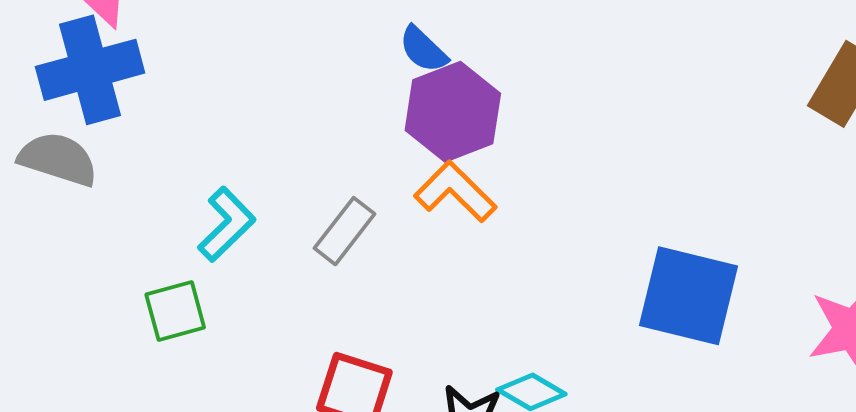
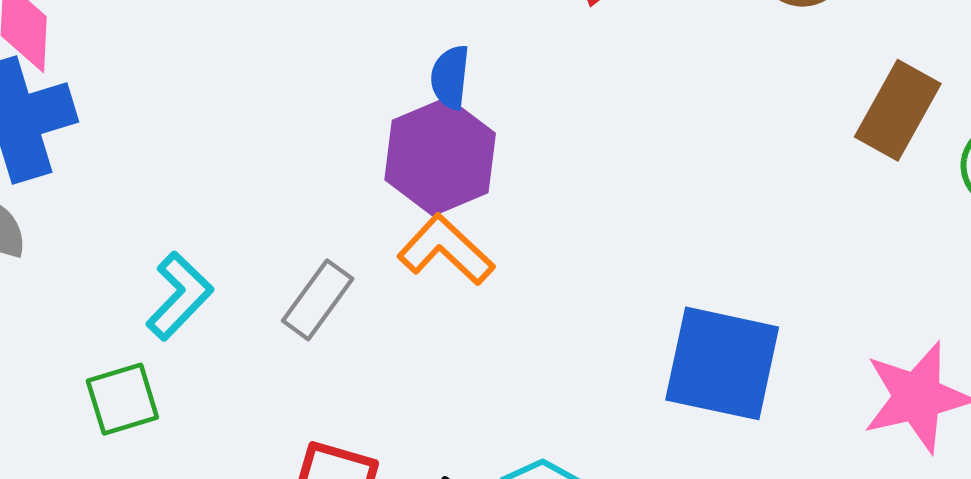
blue semicircle: (423, 49) -> (450, 77), moved, turned 54

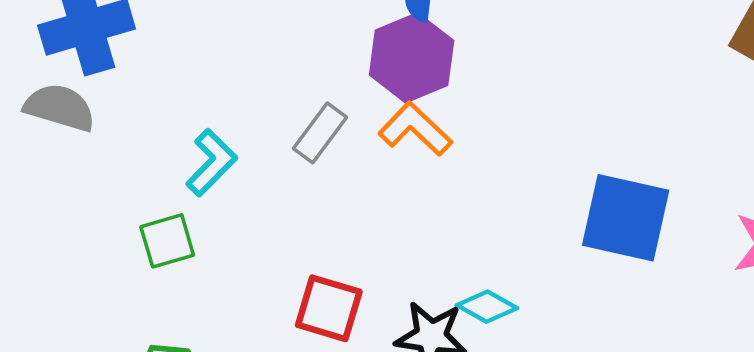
gray rectangle: (318, 300) -> (320, 133), moved

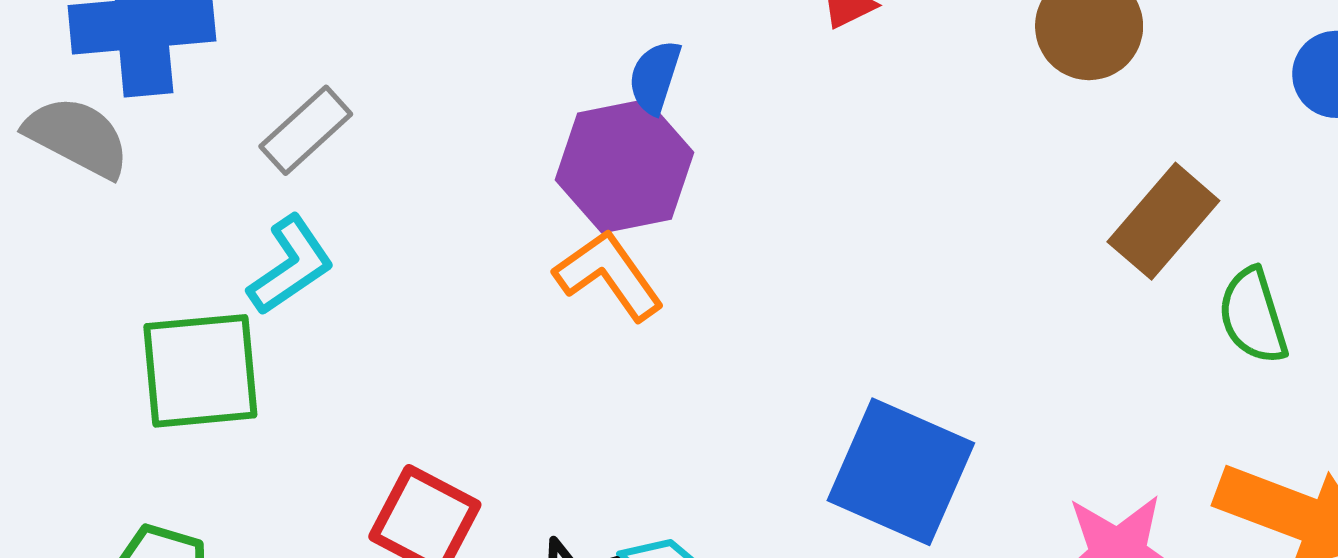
gray rectangle: (320, 133) -> (306, 130), moved
green square: (167, 241) -> (200, 371), size x1.5

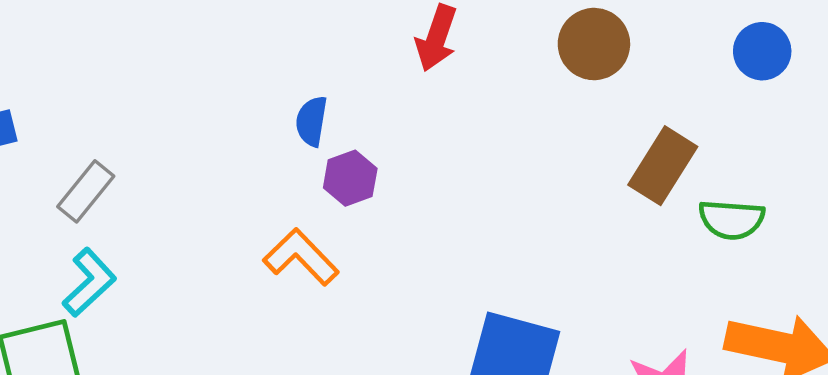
purple hexagon: (625, 166) -> (350, 178), moved, size x0.6
green semicircle: (1253, 316) -> (732, 220), turned -60

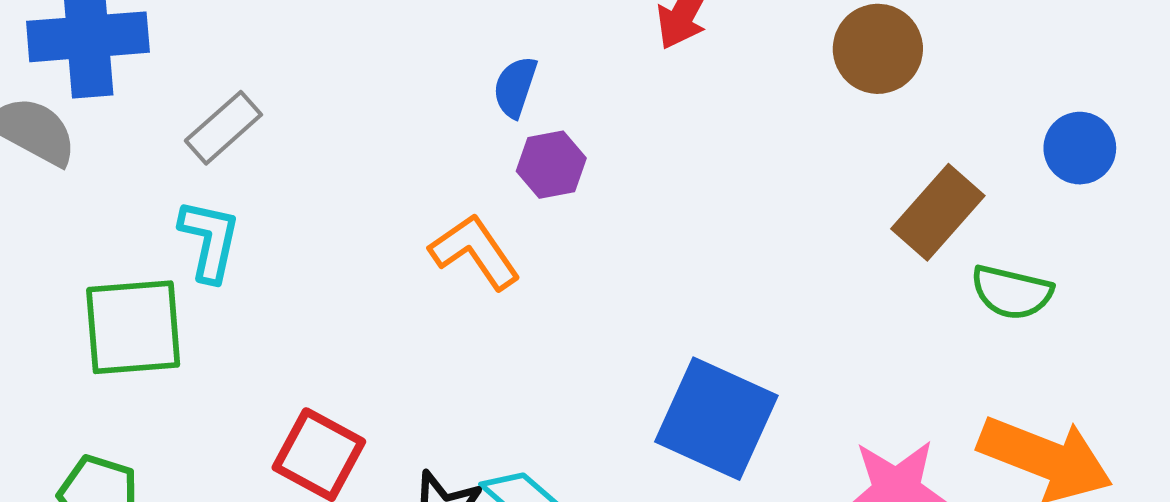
blue circle: (762, 51) -> (1080, 148), moved
cyan L-shape: (89, 282) -> (210, 240), turned -44

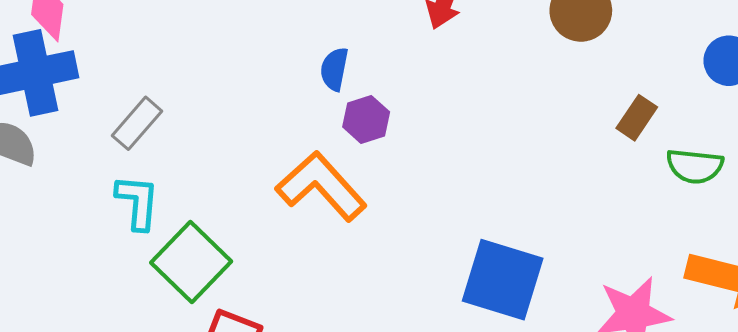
brown rectangle: (938, 212) -> (637, 118), size x0.7
orange L-shape: (475, 252) -> (321, 186), size x1.4
green square: (133, 327) -> (191, 262), moved, turned -34

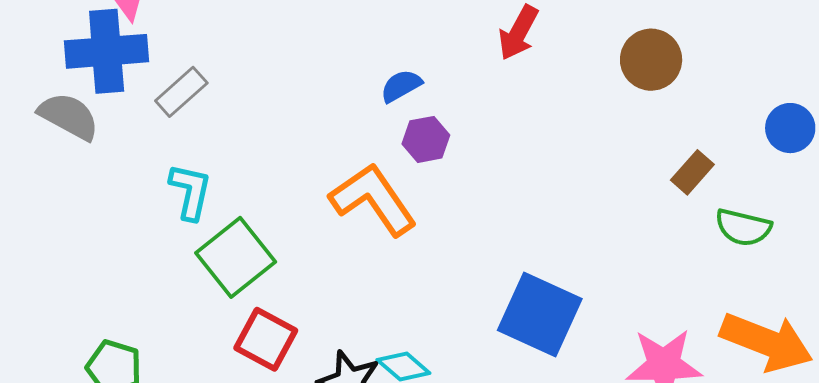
blue semicircle: (334, 69) -> (401, 86), turned 42
gray rectangle: (137, 123) -> (181, 92), moved

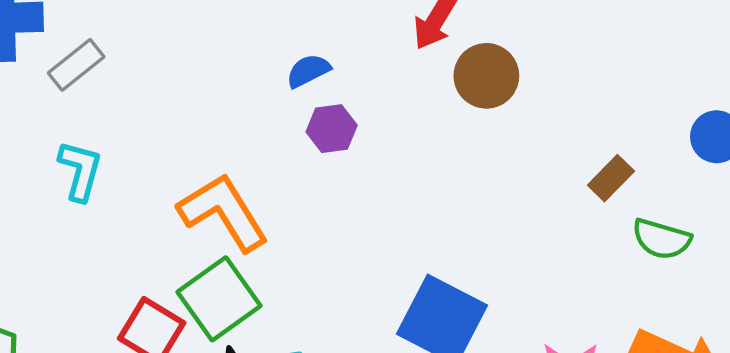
brown circle: (651, 60) -> (486, 76), moved
orange L-shape: (373, 199) -> (223, 212), moved
green square: (236, 257) -> (219, 299), moved

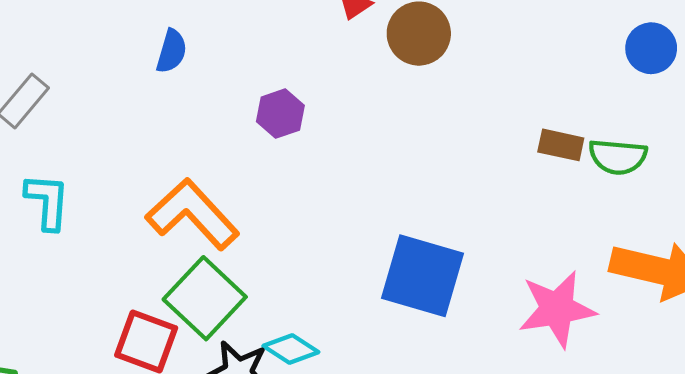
blue semicircle: (308, 71) -> (172, 51), moved, turned 144
brown rectangle: (611, 178) -> (561, 145), moved, turned 69

